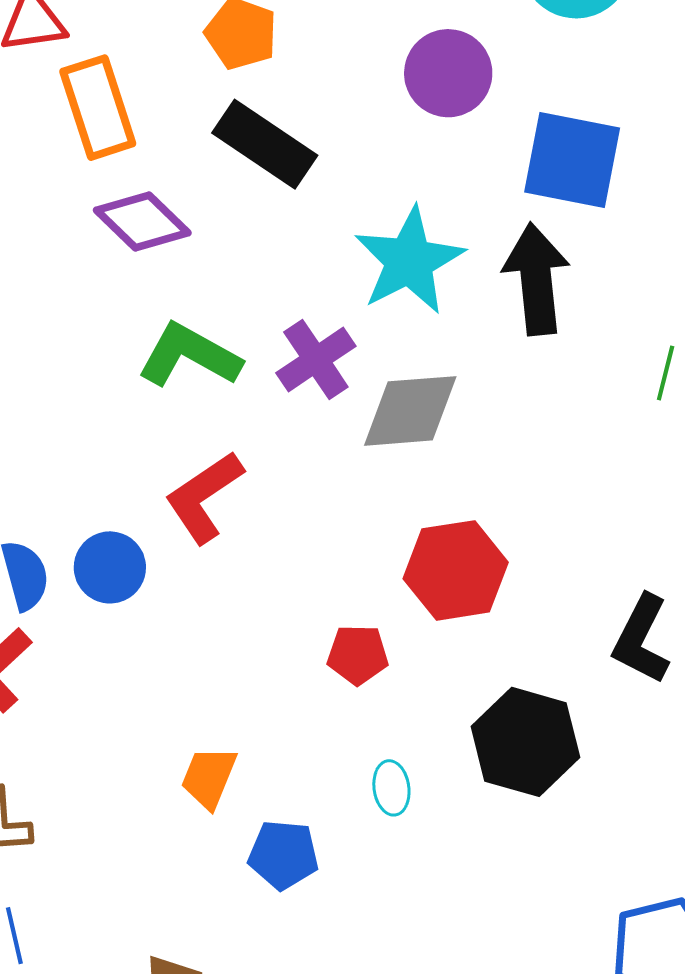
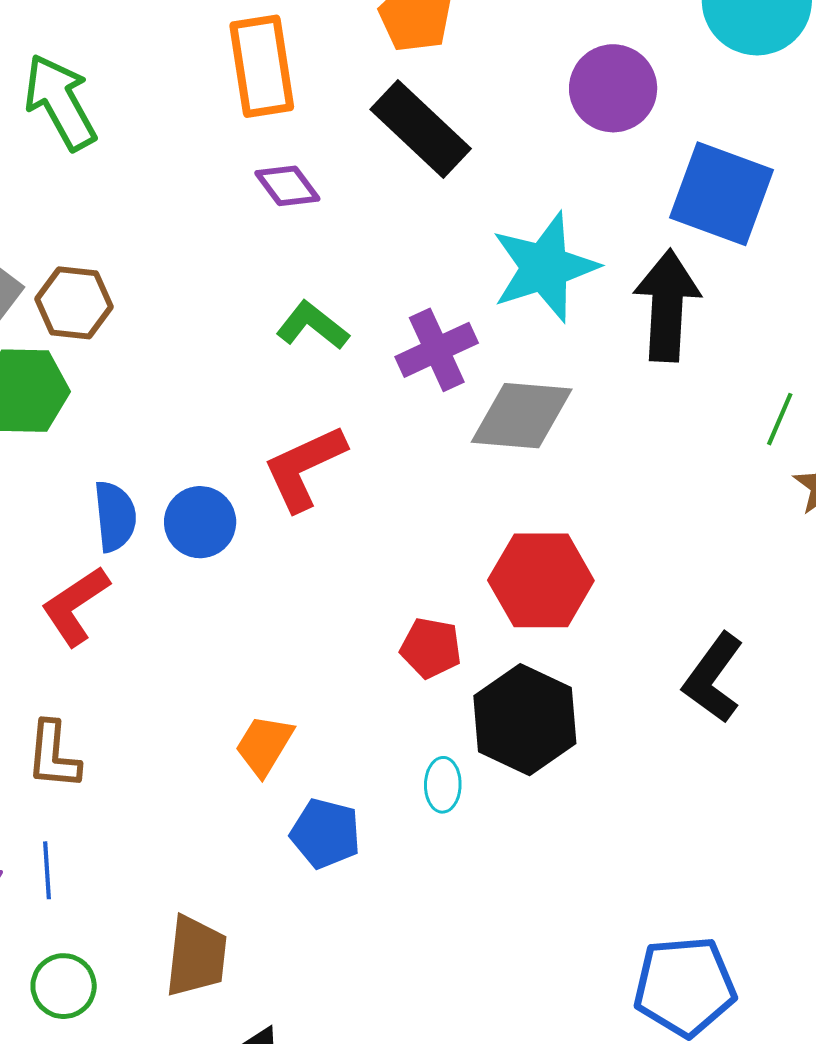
purple diamond: (142, 222) -> (287, 186), size x0.7
green L-shape: (189, 355) -> (312, 326), size x0.7
black hexagon: (525, 742) -> (525, 720), moved

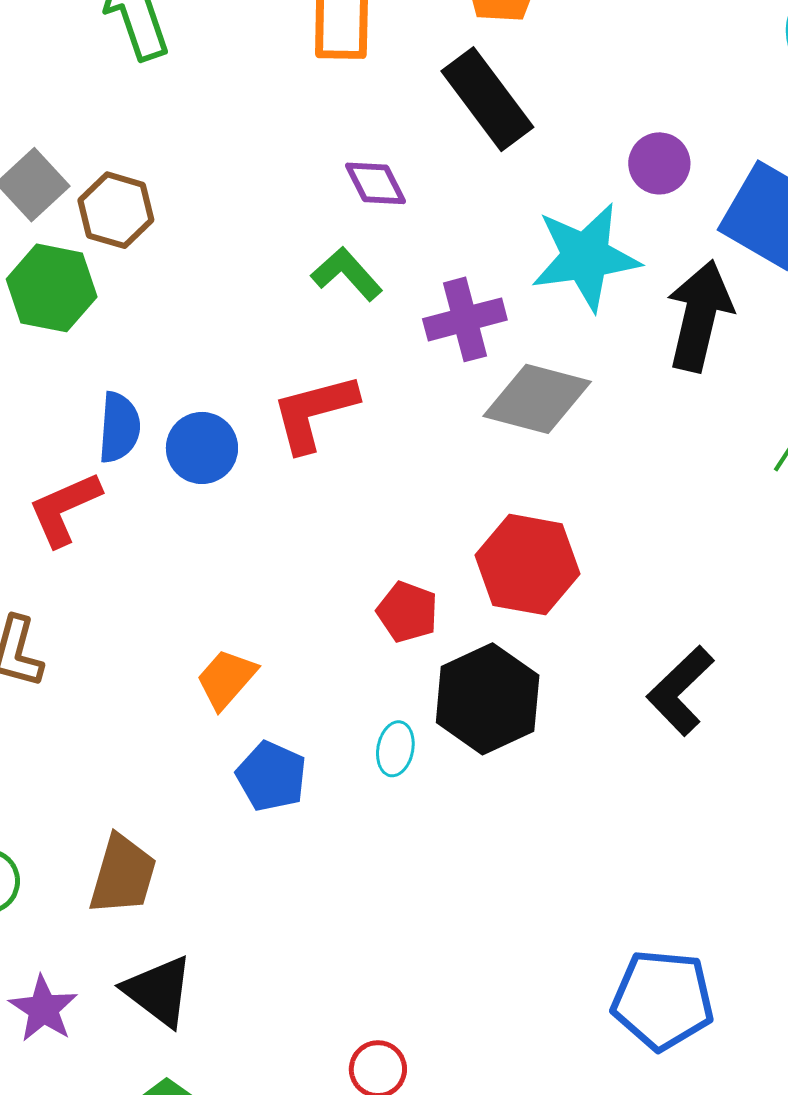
purple circle: (613, 88) -> (659, 163), moved, size x0.7
purple diamond: (287, 186) -> (376, 183), moved
blue pentagon: (685, 986) -> (663, 1000), moved

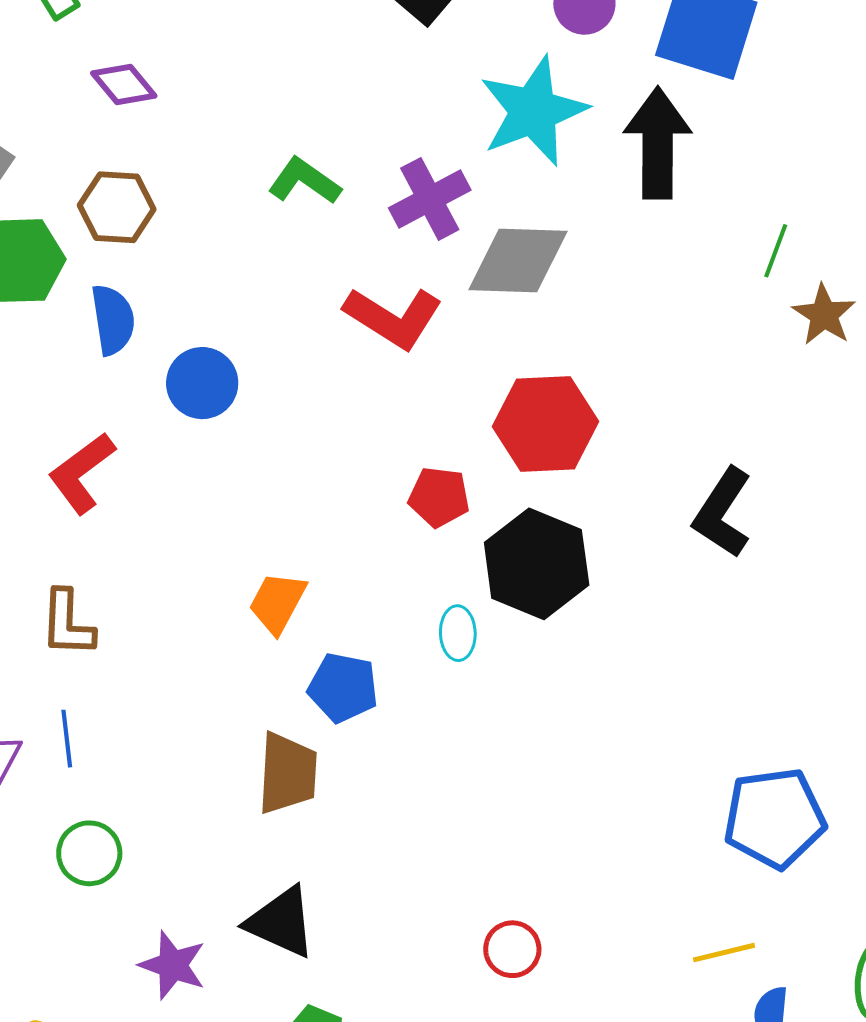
purple diamond: (376, 183) -> (124, 84), moved
brown hexagon: (116, 210) -> (117, 207), moved
red L-shape: (314, 412) -> (393, 318), moved, turned -120
blue semicircle: (119, 427) -> (113, 320), moved
brown trapezoid: (123, 875) -> (288, 773), moved

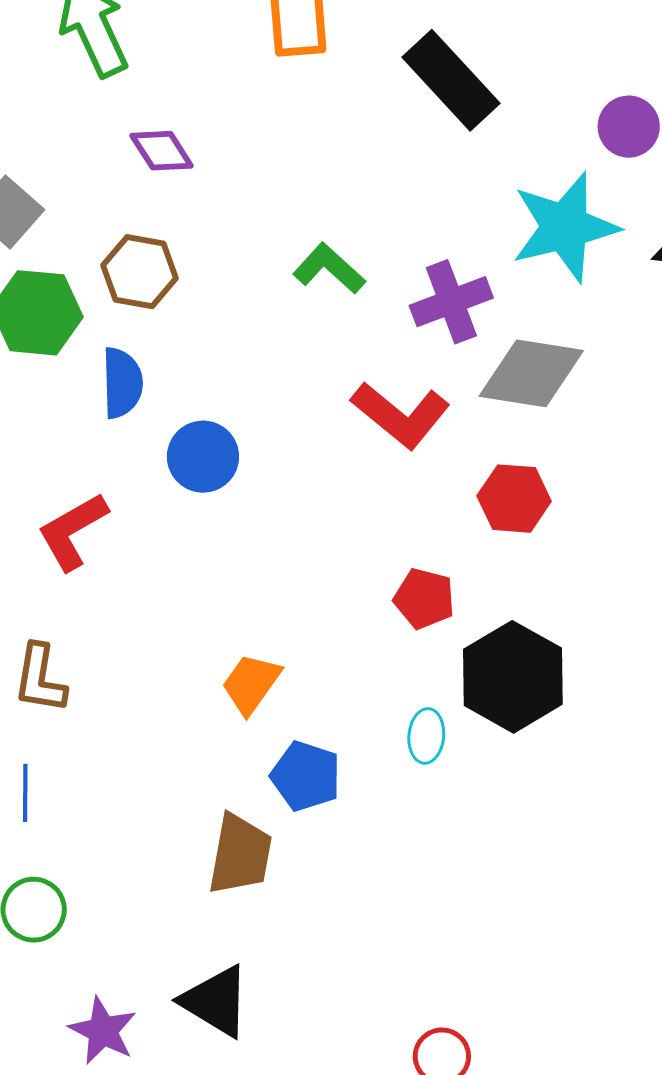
red hexagon: (546, 424) -> (514, 499), moved, size x0.7

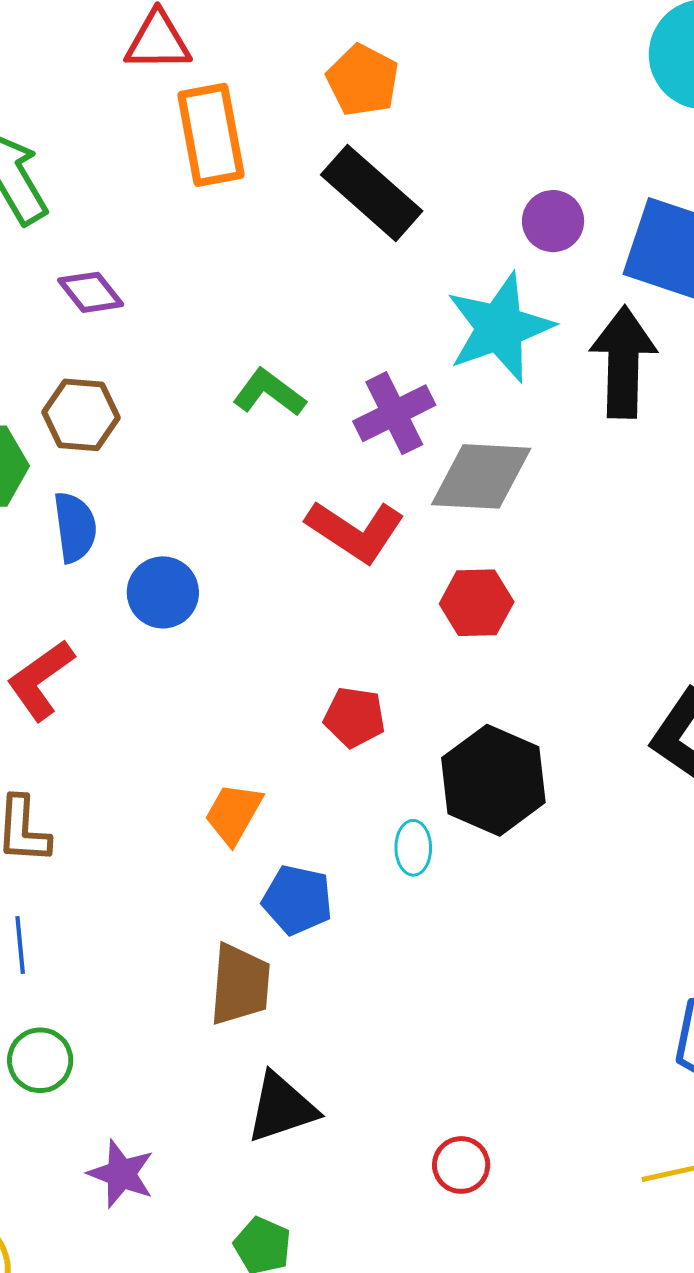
red pentagon: (424, 599) -> (354, 717), moved
black triangle: (216, 1001) -> (281, 1108), moved, turned -44

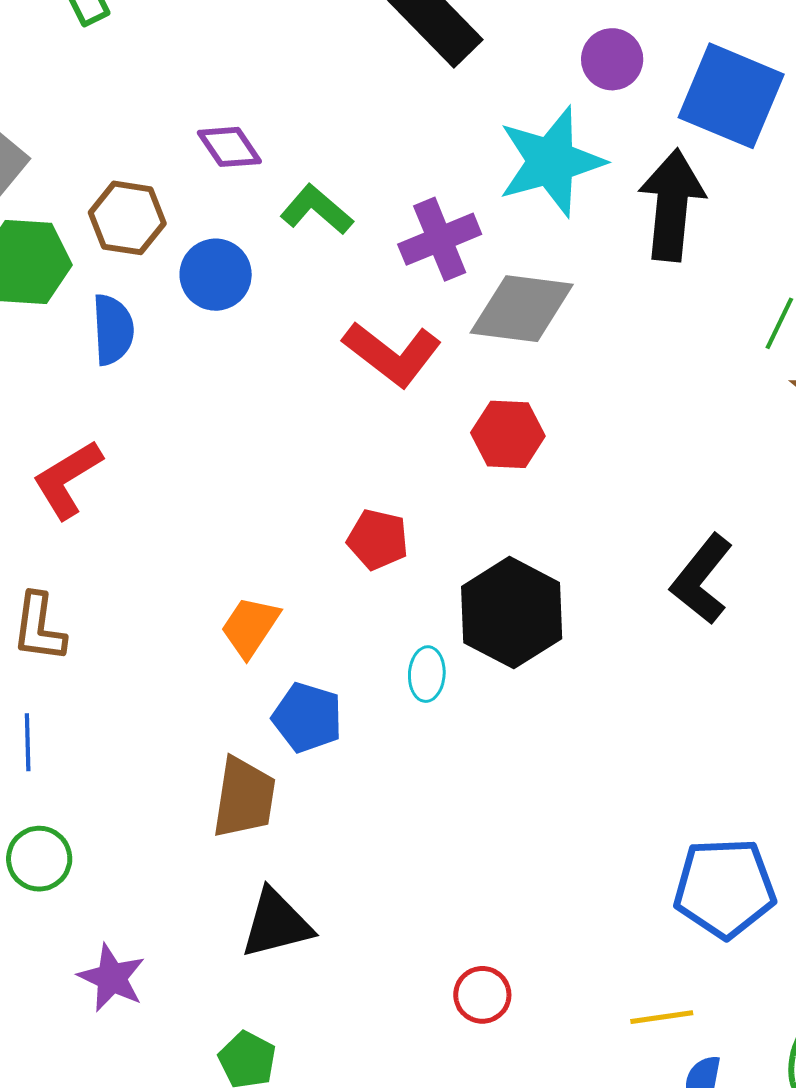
purple diamond: (91, 292) -> (229, 147), moved
blue circle: (163, 592) -> (216, 275), moved
red circle: (461, 1165) -> (482, 995), moved

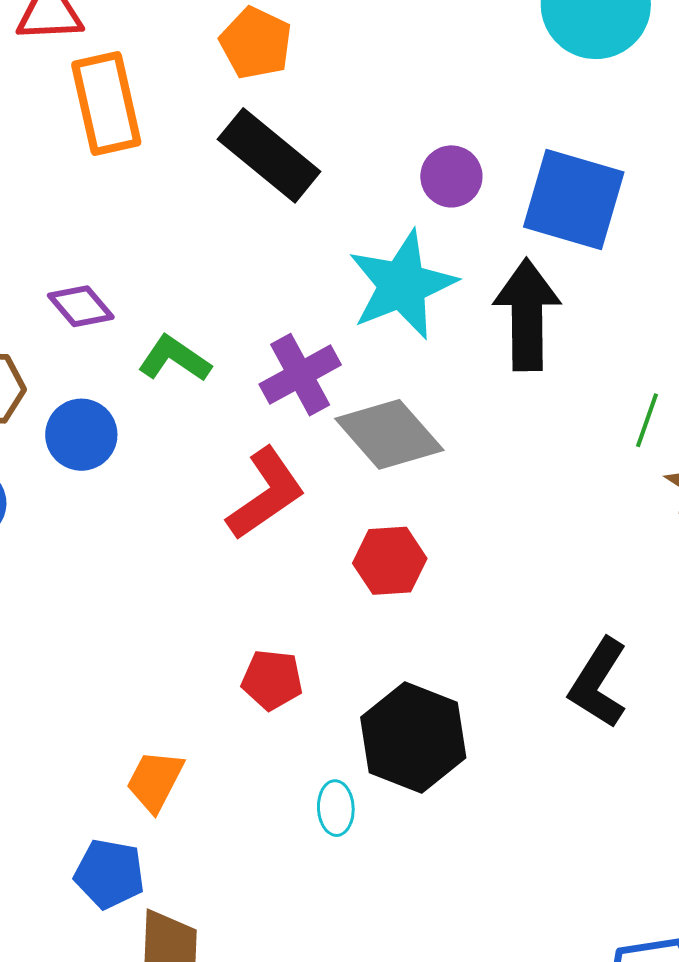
gray diamond: (522, 309) -> (389, 434), turned 48
red L-shape: (392, 354) -> (266, 494), turned -66
blue pentagon: (307, 718) -> (109, 874), moved

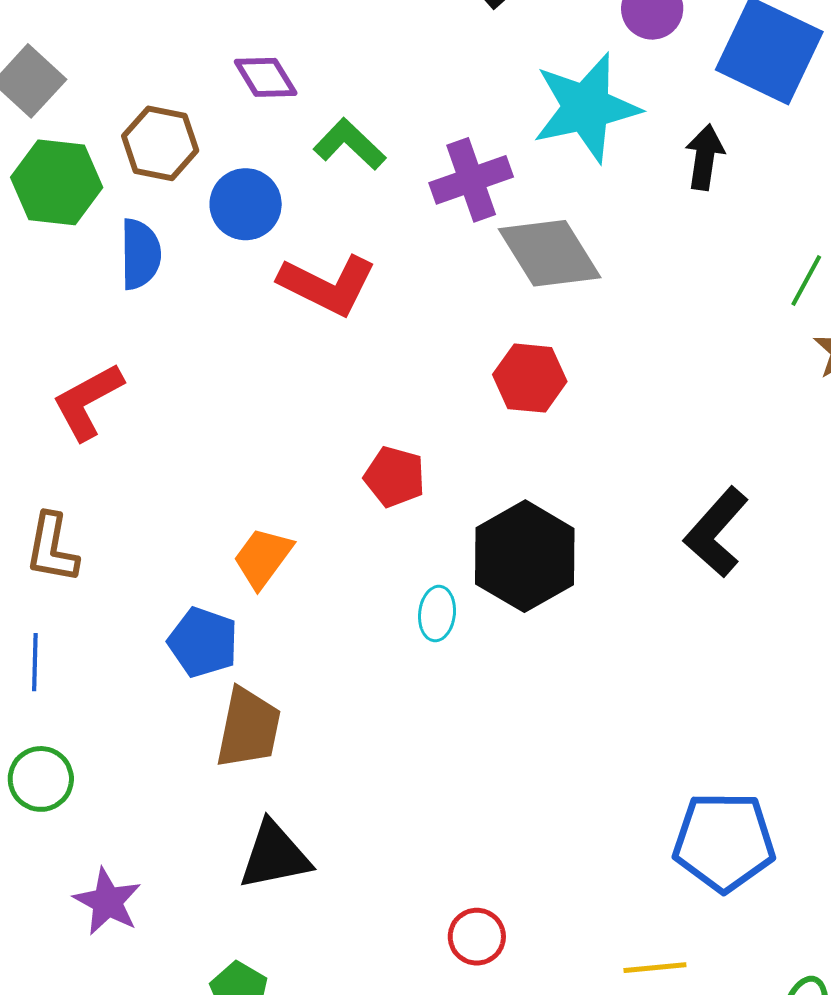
black arrow: (527, 315) -> (705, 157), size x0.6
red L-shape: (266, 494) -> (327, 285), moved, turned 52

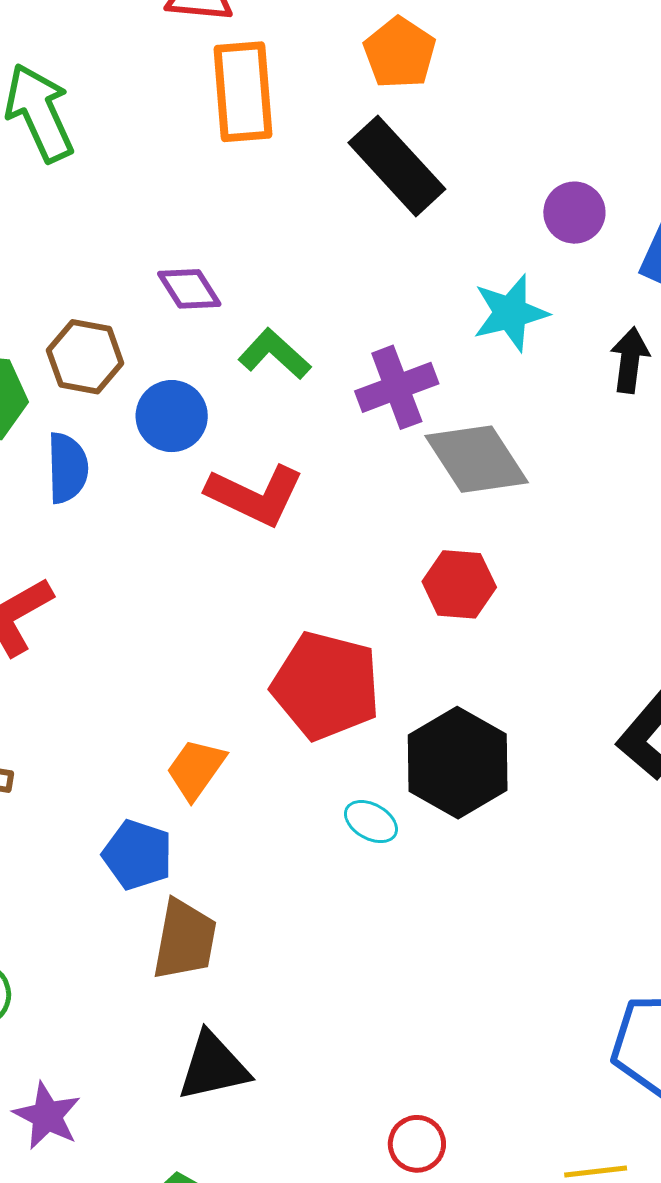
cyan star: (586, 108) -> (510, 313), size x0.7
red pentagon: (395, 477) -> (326, 686), size x1.8
cyan ellipse: (437, 614) -> (371, 822), turned -66

